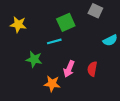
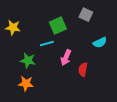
pink arrow: (69, 69) -> (66, 58), moved
orange star: (52, 84) -> (26, 84), moved

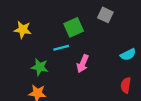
cyan semicircle: (100, 43) -> (128, 55), moved
red semicircle: (83, 70) -> (126, 85), moved

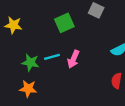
cyan line: (61, 48) -> (52, 57), moved

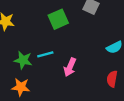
pink arrow: (73, 59) -> (70, 67), moved

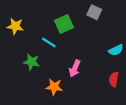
cyan line: (45, 54) -> (49, 42), moved, turned 48
orange star: (21, 87) -> (54, 87), moved

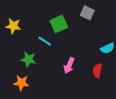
red semicircle: (114, 79) -> (97, 71), moved
orange star: (54, 87) -> (21, 83), moved

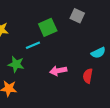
cyan line: (45, 41) -> (33, 45), turned -56
pink arrow: (69, 66) -> (58, 71), turned 56

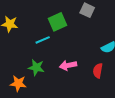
green star: (16, 64) -> (36, 67), moved

